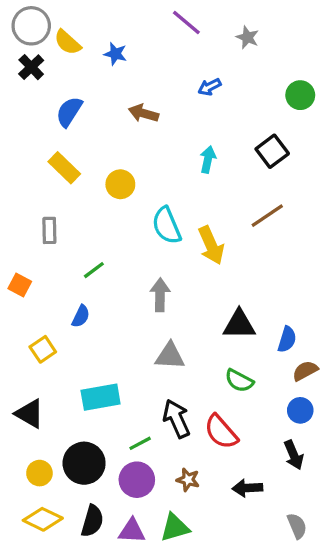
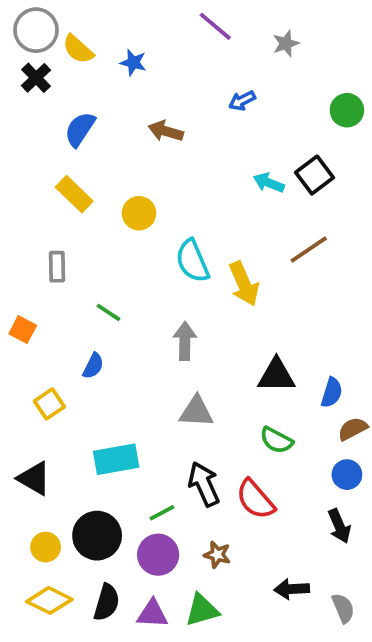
gray star: (247, 37) -> (286, 43), turned 30
cyan arrow: (208, 159) -> (269, 183), moved, turned -80
green line: (94, 270) -> (108, 312), turned 70
black arrow: (247, 488) -> (292, 589), moved

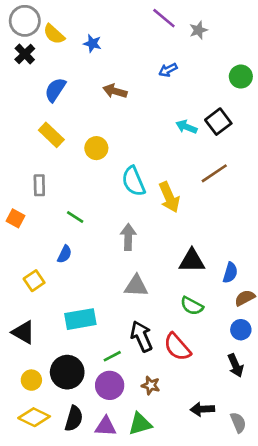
purple line: (215, 26) -> (164, 18), moved
orange square: (23, 330) -> (15, 218), moved

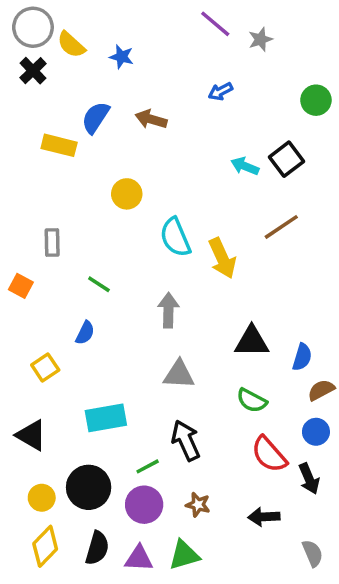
blue semicircle: (55, 90) -> (95, 118), moved
yellow rectangle: (51, 135) -> (59, 145), moved, turned -30
red semicircle: (177, 347) -> (269, 454), moved
black arrow: (202, 409) -> (264, 517), moved
yellow diamond: (34, 417) -> (45, 546), turned -72

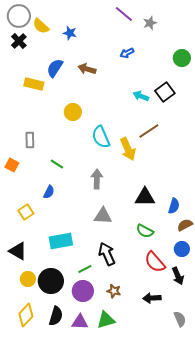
brown line: (281, 227) -> (149, 131), moved
yellow circle: (42, 498) -> (28, 279), moved

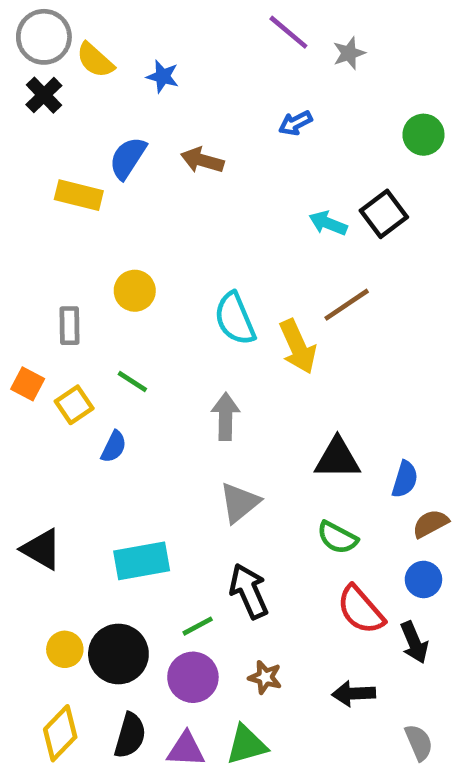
yellow circle: (73, 112) -> (135, 291), moved
yellow square: (26, 212) -> (74, 405), moved
gray triangle: (103, 216) -> (240, 503), turned -42
black triangle: (18, 251) -> (42, 549), moved

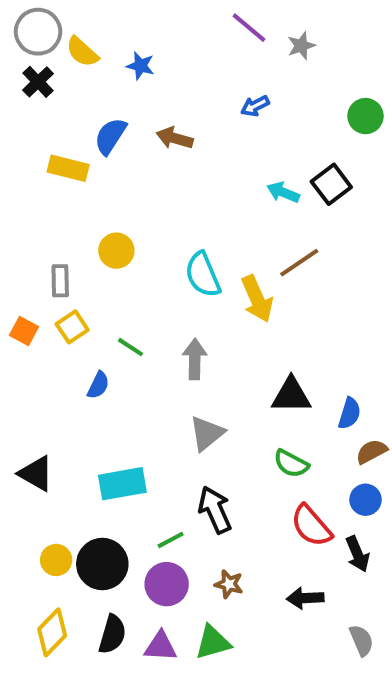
green line: (132, 382) -> (130, 347), moved
yellow square: (74, 405) -> (72, 327), moved

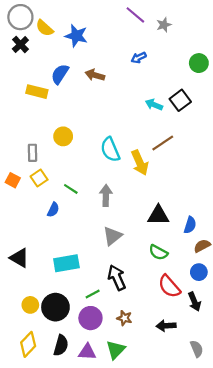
blue star: (140, 66) -> (76, 36), size x1.5
green triangle: (213, 642) -> (116, 350), turned -30

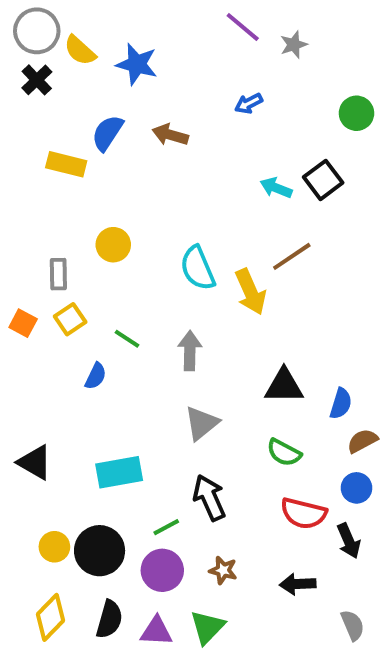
red semicircle: (169, 286) -> (304, 513), turned -35

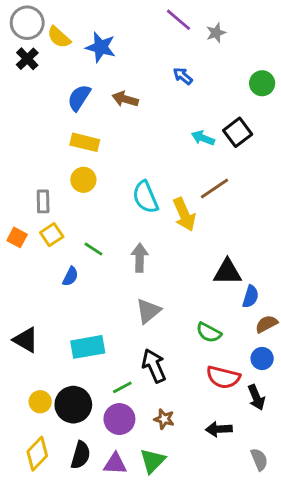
blue arrow: (249, 103) -> (183, 76), turned 66
yellow rectangle: (66, 164) -> (85, 142), moved
black triangle: (284, 386) -> (227, 272), moved

